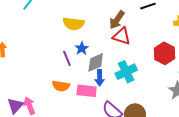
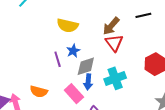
red triangle: (122, 36) -> (114, 43), turned 30
orange semicircle: (61, 86) -> (39, 92), moved
pink rectangle: (87, 91) -> (74, 94), turned 36

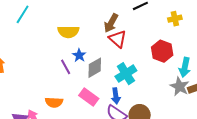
blue arrow: (88, 82) -> (116, 96), moved

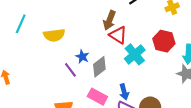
yellow semicircle: (68, 32) -> (54, 35), moved
cyan cross: (126, 74) -> (135, 54), moved

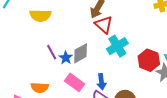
red hexagon: (164, 41) -> (149, 60), moved
blue star: (82, 57) -> (66, 58), moved

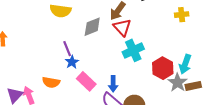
gray diamond: (81, 53) -> (92, 27), moved
blue star: (66, 58) -> (72, 62), moved

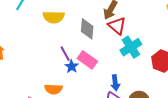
gray diamond: (92, 27) -> (87, 29), turned -55
pink rectangle: (86, 81) -> (87, 60), moved

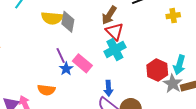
gray diamond: (87, 29) -> (68, 22), moved
cyan cross: (131, 47) -> (115, 49), moved

